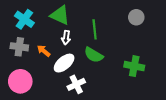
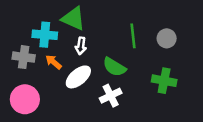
gray circle: (136, 17) -> (167, 38), moved
cyan cross: (24, 19) -> (45, 35), moved, turned -30
green line: (95, 29) -> (133, 36), moved
white cross: (76, 84) -> (111, 96), moved

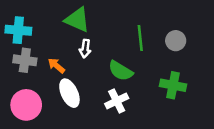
cyan cross: (45, 35) -> (18, 30), moved
white ellipse: (78, 77) -> (69, 93), moved, turned -75

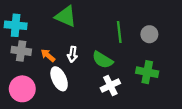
white arrow: (85, 49) -> (72, 54), moved
white cross: (117, 101) -> (110, 86), moved

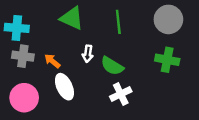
green line: (119, 32) -> (118, 22), moved
gray circle: (149, 34) -> (168, 19), moved, size x1.5
white arrow: (72, 54) -> (88, 54), moved
green cross: (147, 72) -> (167, 60), moved

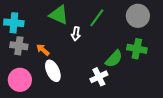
green line: (118, 22) -> (97, 18), turned 42
white arrow: (88, 54) -> (76, 34), moved
green semicircle: (112, 66) -> (114, 59), moved, turned -78

